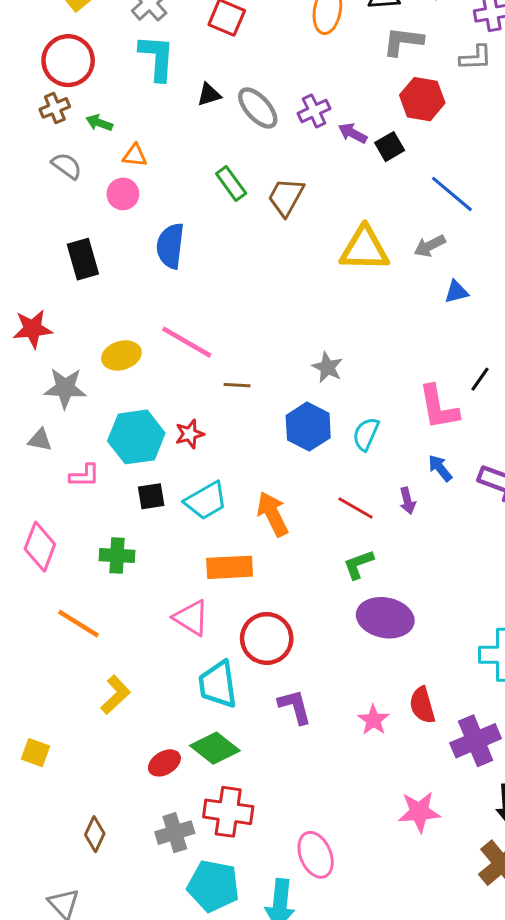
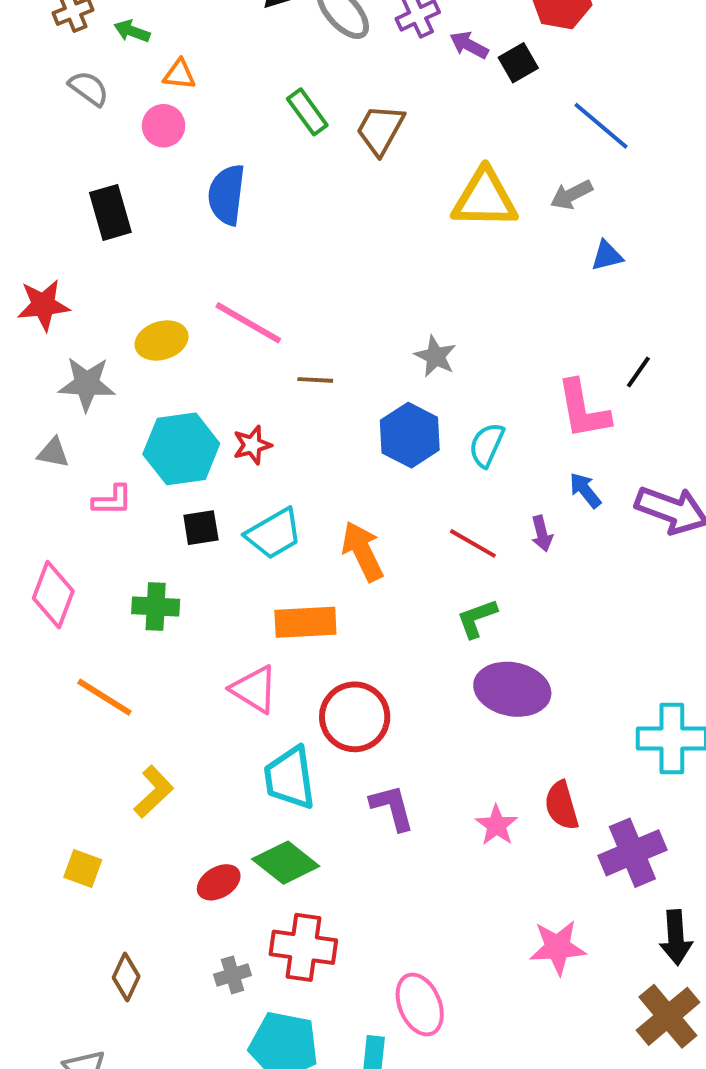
yellow square: (36, 753) -> (83, 869), moved
gray cross: (175, 833) -> (232, 975), size x0.7

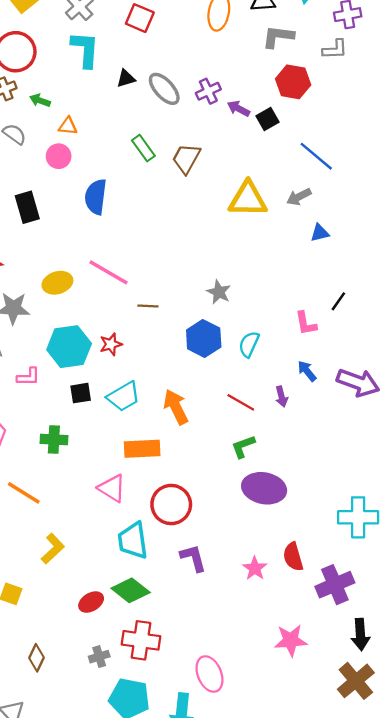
pink L-shape: (583, 409) -> (306, 323), size x0.7

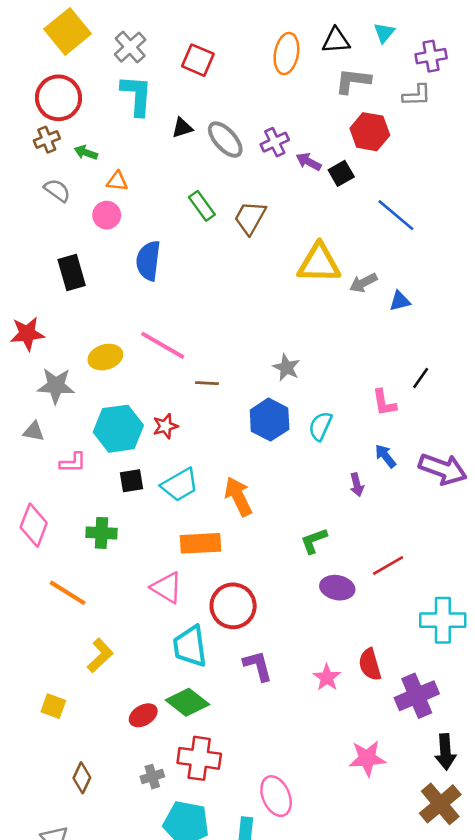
gray arrow: (299, 197) -> (363, 283), moved
red line: (241, 402) -> (388, 565), moved, turned -60
purple ellipse: (264, 488) -> (337, 588), size x0.7

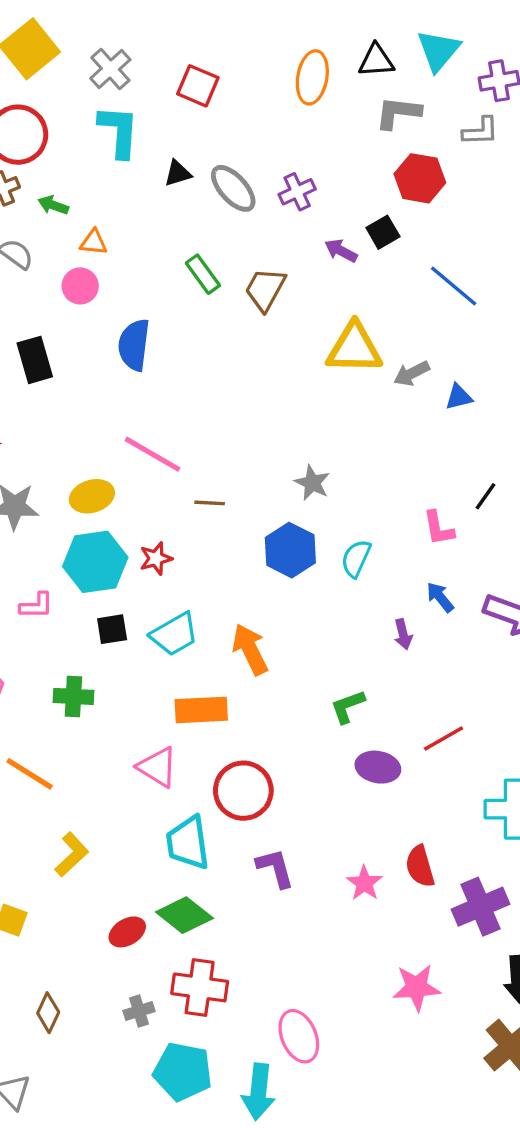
cyan triangle: (384, 33) -> (438, 50), size x1.6
purple arrow: (309, 162) -> (341, 251), moved
yellow ellipse: (105, 357) -> (92, 496), moved

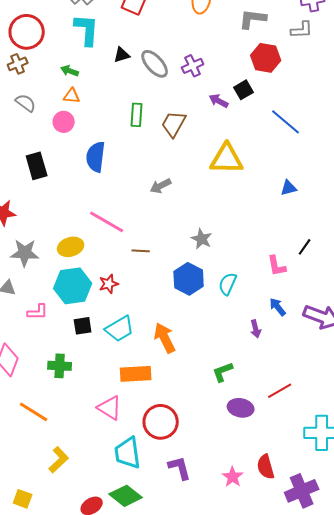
green arrow: (53, 205) -> (70, 71), moved
green rectangle: (203, 274) -> (137, 115), turned 40
gray arrow: (412, 373) -> (161, 186), moved

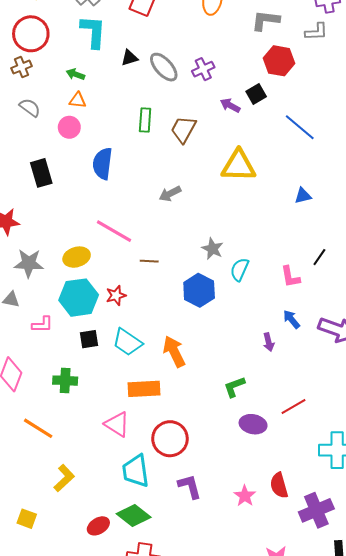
cyan semicircle: (228, 284) -> (240, 269), moved
cyan trapezoid: (120, 329) -> (127, 342), turned 64

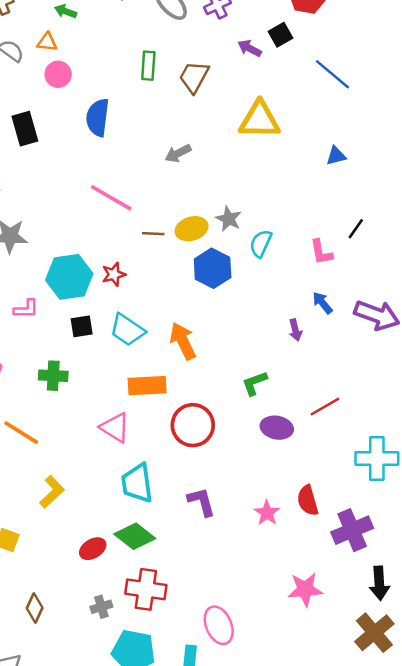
orange triangle: (78, 100) -> (47, 42), moved
yellow ellipse: (77, 257) -> (192, 229), moved
red circle: (170, 439) -> (193, 425), moved

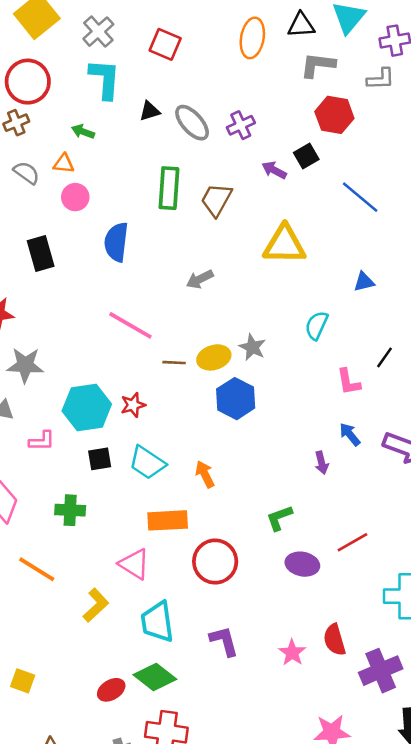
green rectangle: (148, 66) -> (169, 188), size x1.4
cyan semicircle: (261, 244) -> (316, 325), moved
orange arrow: (183, 341) -> (205, 474), size x0.7
yellow L-shape: (52, 492) -> (96, 605), moved

